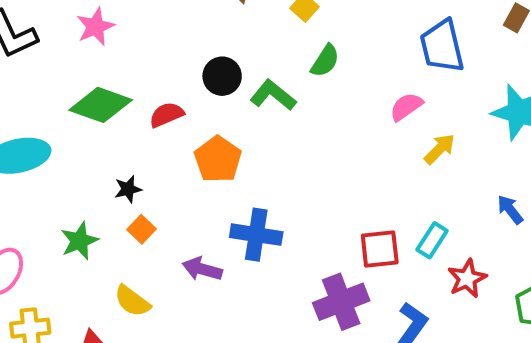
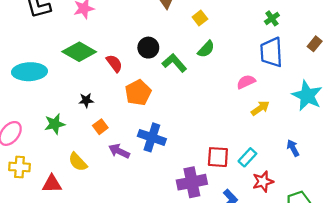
red semicircle: (167, 115) -> (114, 63), turned 66
orange square: (141, 229) -> (100, 127), moved

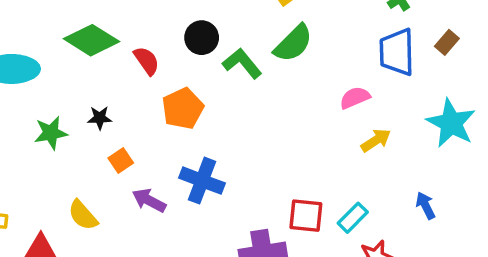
brown rectangle: (315, 44) -> (447, 42), moved
green semicircle: (206, 49) -> (293, 43), size x1.4
green star: (55, 124) -> (51, 133), moved

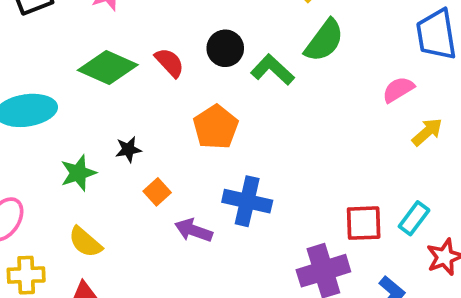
red semicircle: (147, 61) -> (169, 63), moved
yellow semicircle: (83, 215) -> (85, 242), moved

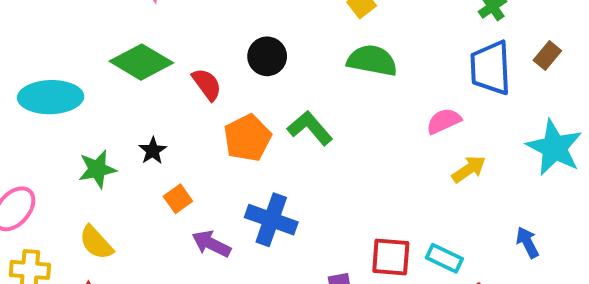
green semicircle: (324, 41) -> (372, 60), turned -123
red semicircle: (169, 63) -> (207, 84), moved
green L-shape: (272, 70) -> (310, 128), moved
black star: (128, 149) -> (153, 151), turned -30
cyan rectangle: (414, 218) -> (444, 258), turned 72

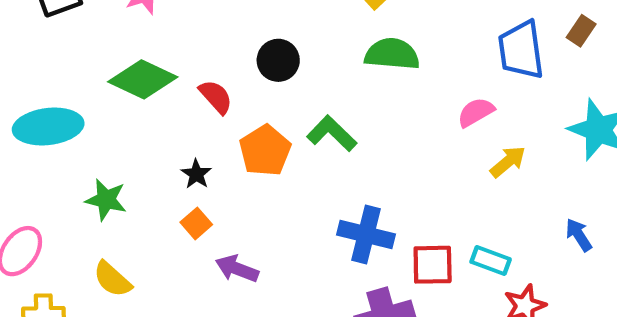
black star: (153, 151) -> (196, 174), moved
green star: (97, 169) -> (106, 200), turned 30
blue cross: (271, 220) -> (366, 235), moved

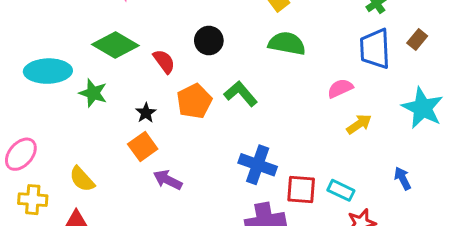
green star: (106, 200) -> (93, 93), moved
orange square: (196, 223) -> (143, 146), size x1.4

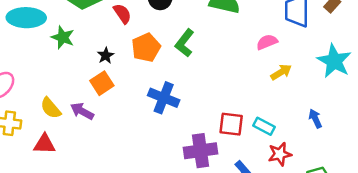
green L-shape: (241, 94) -> (185, 43), turned -104
blue cross: (258, 165) -> (164, 98), moved
purple arrow: (168, 180) -> (82, 111), moved

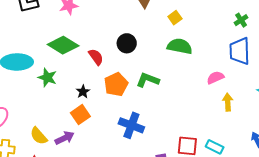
green L-shape: (185, 43) -> (148, 80), turned 75
yellow arrow: (281, 72) -> (228, 102), turned -60
purple arrow: (82, 111) -> (65, 138), turned 126

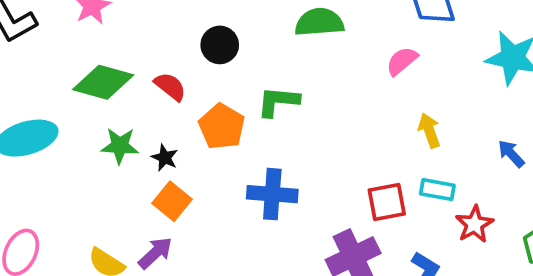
green star: (47, 78) -> (120, 146), moved
yellow arrow: (228, 102) -> (429, 130), moved

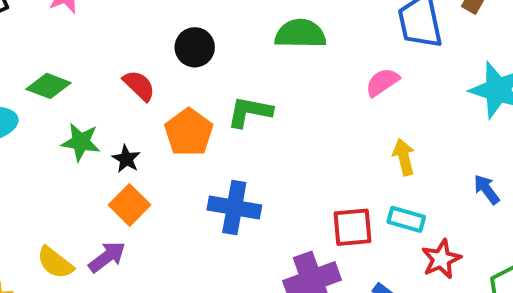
green diamond: (103, 82) -> (49, 86), moved, size x0.7

